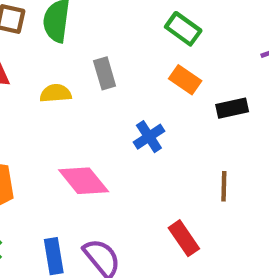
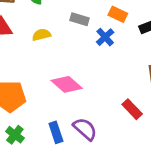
gray rectangle: (105, 73) -> (79, 19), moved, turned -48
blue cross: (149, 137) -> (105, 37), moved

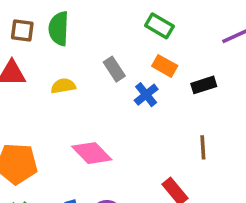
gray rectangle: (79, 19) -> (114, 69), turned 36

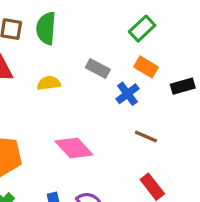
green rectangle: (159, 26) -> (142, 29), turned -75
gray rectangle: (114, 69) -> (98, 68), turned -30
brown line: (203, 147) -> (146, 137), moved, turned -65

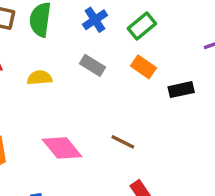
blue cross: (127, 94) -> (95, 20), moved
brown line: (146, 137) -> (123, 142), moved

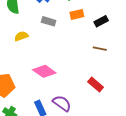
orange rectangle: (144, 67) -> (77, 14), turned -32
brown line: (123, 142) -> (100, 49), moved

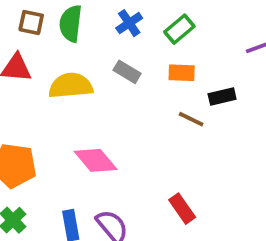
yellow semicircle: (21, 36) -> (71, 86), size x1.6
brown line: (100, 49) -> (191, 119), moved

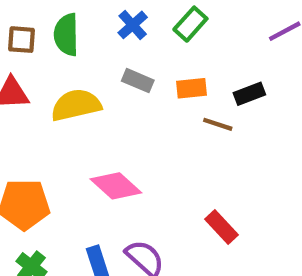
orange rectangle: (182, 73) -> (191, 88), moved

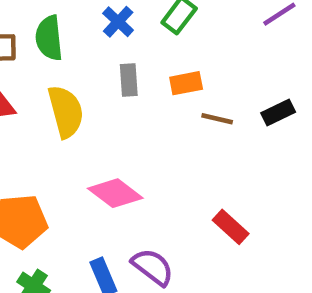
gray rectangle: (138, 81) -> (129, 80), turned 68
black rectangle: (249, 94) -> (278, 112), moved
yellow semicircle: (76, 105) -> (66, 112), turned 93

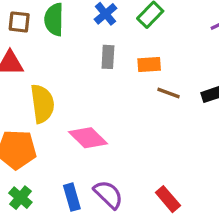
yellow semicircle: (66, 112) -> (42, 104), moved
red rectangle: (231, 227) -> (168, 199), moved

